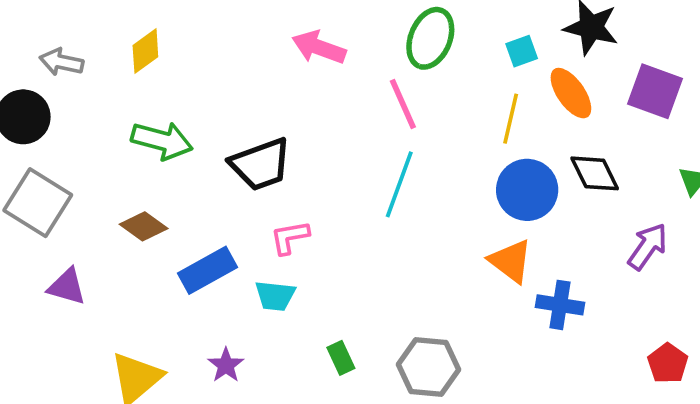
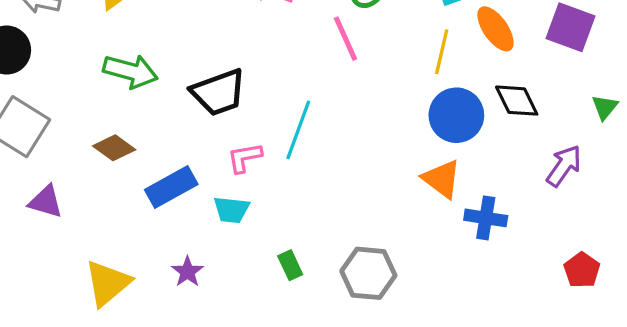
cyan line: (399, 184) -> (298, 130), moved

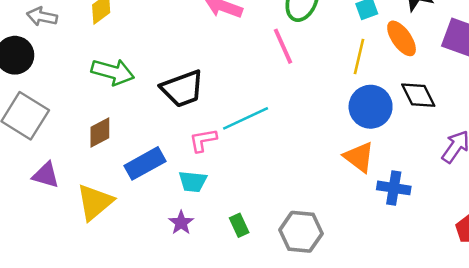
cyan line: (298, 130) -> (246, 118), turned 45
brown diamond: (114, 148) -> (100, 133), turned -64
purple star: (187, 272) -> (181, 223), moved
yellow triangle: (108, 283) -> (95, 202), moved

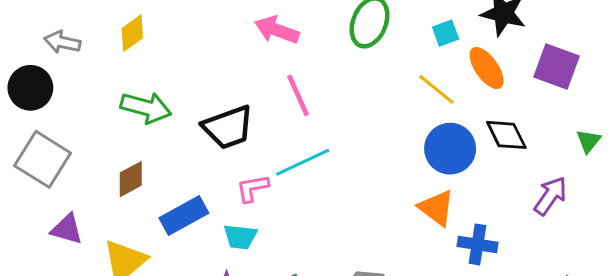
pink line: (283, 46) -> (298, 95), moved
yellow line: (359, 56) -> (436, 89), turned -64

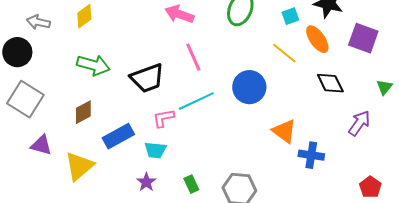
blue circle: (450, 149) -> (249, 87), moved

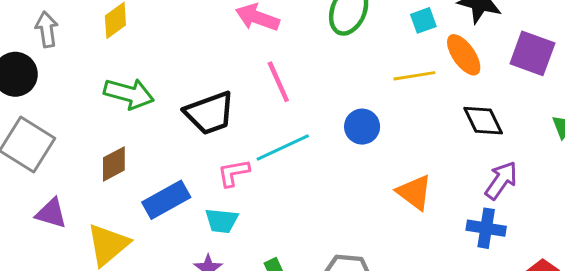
gray arrow: (38, 22) -> (47, 29), turned 70
yellow line: (284, 53) -> (414, 76), turned -48
blue circle: (249, 87) -> (362, 127), size x0.7
purple arrow: (359, 123) -> (501, 180), moved
blue cross: (311, 155) -> (486, 228), moved

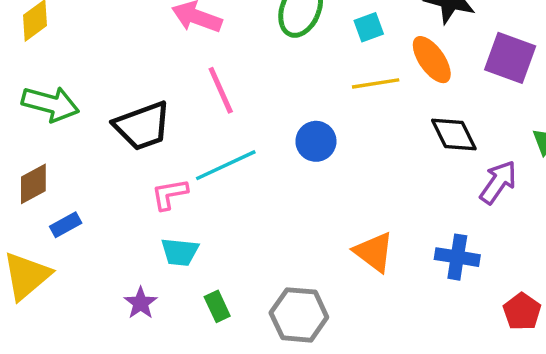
cyan square: (423, 20) -> (369, 27), moved
purple arrow: (501, 180) -> (498, 182), moved
orange triangle: (414, 192) -> (374, 252), moved
blue rectangle: (166, 200) -> (66, 225), moved, size x0.6
cyan trapezoid: (222, 221) -> (180, 252), moved

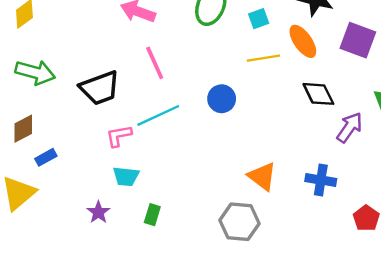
green rectangle: (217, 306) -> (152, 215), turned 42
gray hexagon: (299, 315) -> (240, 222), moved

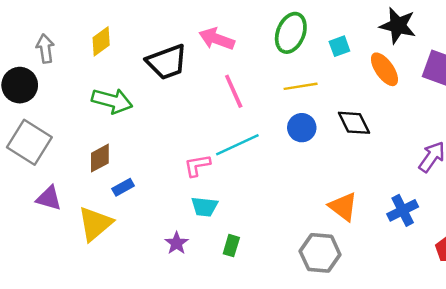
yellow line: (263, 58) -> (301, 86), moved
black trapezoid: (100, 88) -> (167, 62), moved
black diamond: (318, 94) -> (354, 123), moved
blue cross: (321, 180) -> (403, 210), turned -36

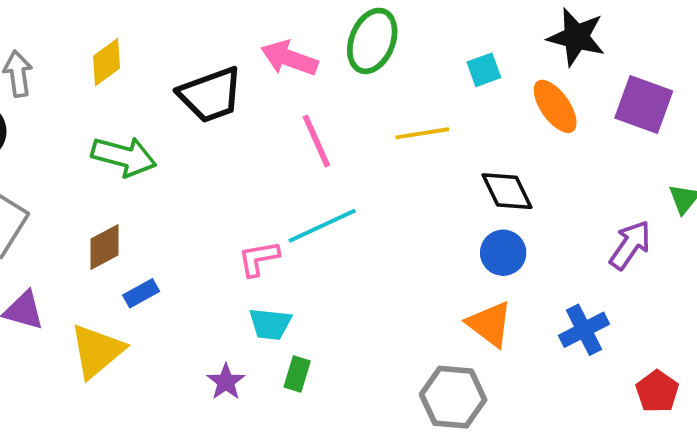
green ellipse: (291, 33) -> (372, 41), moved
blue circle: (302, 128) -> (503, 253), moved
green rectangle: (231, 246) -> (297, 374), moved

